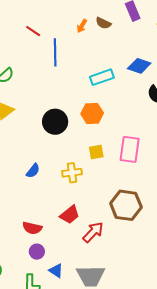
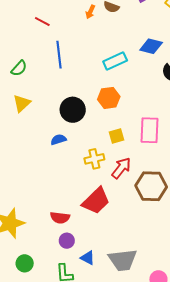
blue line: (55, 52) -> (59, 55), moved
blue semicircle: (33, 171) -> (58, 140), moved, turned -140
red trapezoid: (70, 215) -> (96, 201), size x1.4
red arrow: (93, 232) -> (121, 168), moved

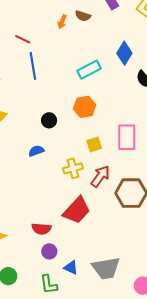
red line: (42, 21) -> (23, 39), moved
blue diamond: (151, 46) -> (124, 53), turned -70
black circle: (73, 110) -> (49, 120), size x0.6

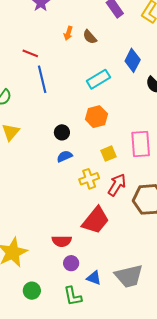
brown semicircle: (83, 16) -> (90, 37), moved, turned 35
blue semicircle: (36, 151) -> (65, 156), moved

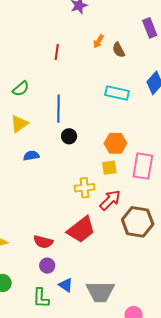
red line: (30, 53) -> (57, 52), turned 63
blue line: (42, 79) -> (58, 109), moved
cyan rectangle: (98, 79) -> (117, 93), turned 30
orange hexagon: (96, 117) -> (115, 143), moved
blue semicircle: (65, 156) -> (31, 156), moved

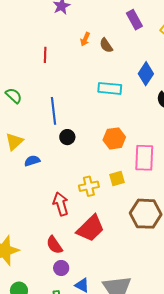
green semicircle: (21, 89) -> (14, 96), turned -90
yellow triangle: (19, 124) -> (14, 142), moved
yellow square: (109, 168) -> (117, 178), moved
red arrow: (110, 200) -> (61, 204), moved, turned -55
red semicircle: (43, 242) -> (54, 245), turned 48

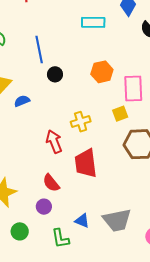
yellow square: (117, 178) -> (120, 114), moved
red trapezoid: (91, 228) -> (86, 163), turned 132
purple circle: (61, 268) -> (44, 207), moved

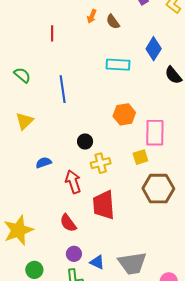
black circle: (55, 74) -> (85, 142), moved
blue semicircle: (22, 101) -> (44, 163), moved
purple circle: (44, 207) -> (74, 254), moved

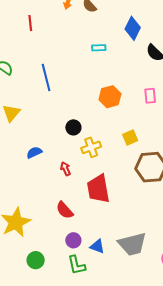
cyan rectangle: (118, 65) -> (99, 48), size x0.6
pink rectangle: (155, 133) -> (150, 96), moved, size x0.6
red arrow: (73, 182) -> (65, 169), size x0.6

